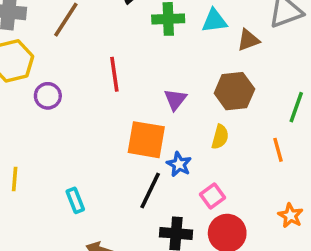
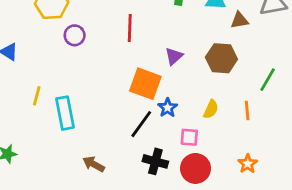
yellow semicircle: (220, 137) -> (211, 109), moved
pink square: (212, 196) -> (189, 137), turned 30
cyan rectangle: (75, 200) -> (65, 113), moved, size x1.6

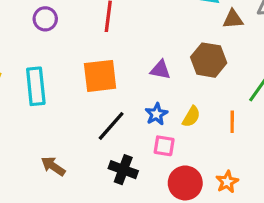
purple triangle: (174, 56) -> (160, 70), moved, turned 48
orange square: (145, 84) -> (100, 76), moved, turned -32
blue star: (168, 108) -> (156, 114), moved
cyan rectangle: (65, 113) -> (36, 86), moved
red circle: (196, 168) -> (185, 183), moved

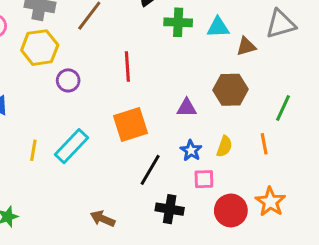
cyan rectangle: (36, 86) -> (72, 146), turned 60
orange star: (227, 182) -> (270, 202), size x1.4

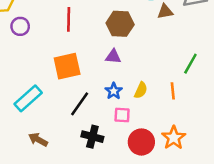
brown hexagon: (231, 90) -> (120, 24), moved
cyan rectangle: (72, 146) -> (28, 98), moved

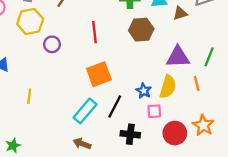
purple triangle: (113, 57) -> (178, 57), moved, size x1.6
yellow semicircle: (141, 90) -> (168, 87), size x1.5
cyan rectangle: (28, 98) -> (85, 111), moved

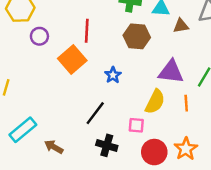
orange square: (99, 74) -> (72, 60), moved, turned -30
blue star: (144, 91) -> (113, 75), moved
cyan rectangle: (85, 111) -> (23, 130), moved

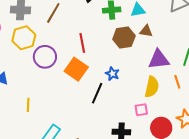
brown triangle: (181, 26) -> (146, 31), moved, turned 32
purple circle: (39, 36) -> (45, 57), size x1.5
black line: (95, 113) -> (97, 93), moved

